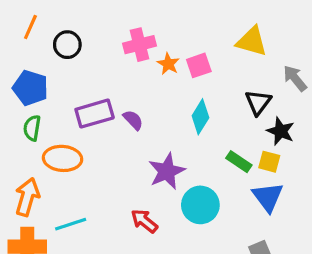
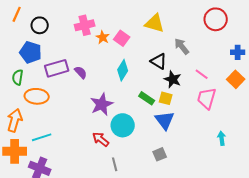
pink square: (199, 65) -> (122, 38), turned -35
blue pentagon: (30, 88) -> (31, 52), moved
black triangle: (258, 102) -> (159, 61), turned -36
red arrow: (144, 221) -> (101, 139), moved

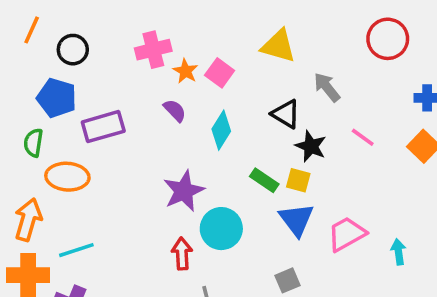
purple semicircle: (81, 72) -> (175, 110), moved
pink trapezoid: (207, 98) -> (347, 234), moved, turned 45
red arrow: (101, 139) -> (182, 254), turned 48

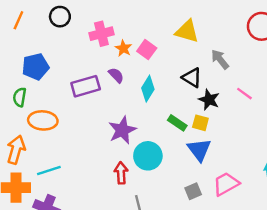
black circle: (73, 50) -> (60, 17), moved
blue pentagon: (57, 98) -> (36, 67), turned -30
purple rectangle: (103, 127) -> (86, 86), moved
pink trapezoid: (347, 234) -> (226, 184), moved

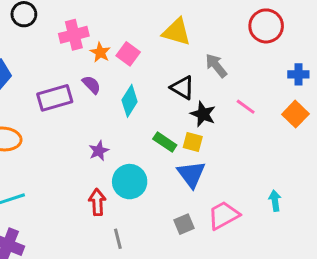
purple star: (122, 130) -> (99, 151), size x0.6

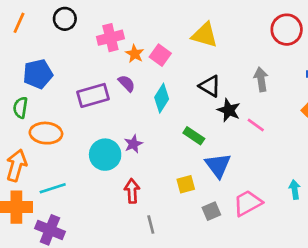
gray arrow: (216, 66) -> (261, 79), moved, turned 30
pink line: (246, 107) -> (256, 125), moved
yellow square: (193, 142) -> (186, 184), moved, turned -30
cyan circle: (130, 182) -> (105, 155), moved

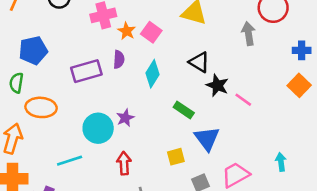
gray arrow: (261, 79) -> (248, 34), moved
purple semicircle: (127, 83) -> (119, 59), turned 48
cyan line: (53, 188) -> (70, 161), moved

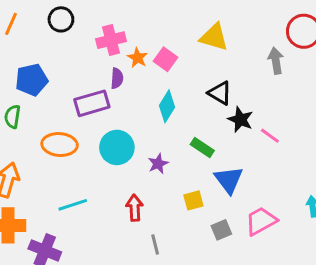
purple semicircle: (119, 59) -> (117, 78), moved
orange ellipse: (41, 107) -> (60, 145), moved
purple star: (125, 118) -> (158, 164), moved
cyan circle: (98, 128) -> (117, 147), moved

